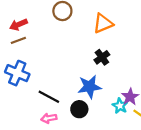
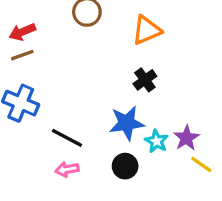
cyan star: (120, 106) -> (157, 141), moved
black circle: (79, 109) -> (125, 166), moved

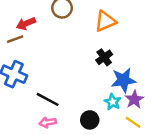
red arrow: (22, 32) -> (26, 24), moved
blue star: (127, 123) -> (123, 80), moved
yellow line: (201, 164) -> (133, 122), moved

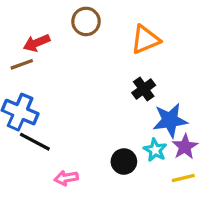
black line: (48, 99) -> (35, 142), moved
black circle: (90, 120) -> (124, 161), moved
yellow line: (133, 122) -> (183, 178), turned -49

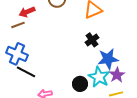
cyan star: (155, 150) -> (99, 77), size x1.5

